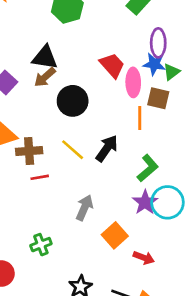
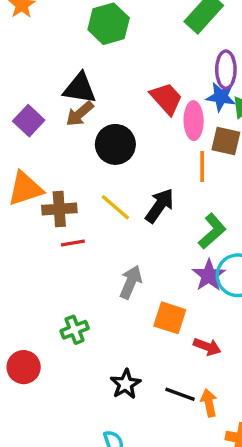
orange square: (115, 235) -> (170, 318), turned -30

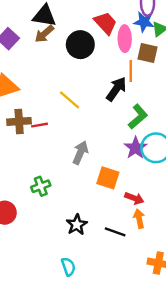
black circle: (115, 144) -> (80, 45), moved
black arrow: (160, 206) -> (116, 89), moved
brown cross: (59, 209) -> (19, 121), moved
orange arrow: (209, 403) -> (139, 219), moved

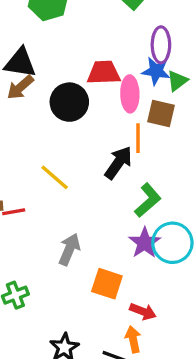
red trapezoid: (106, 23) -> (104, 73), turned -50
orange arrow: (139, 219) -> (133, 339), moved

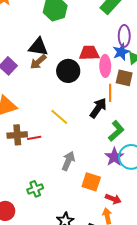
blue star: (156, 71) -> (121, 52), turned -30

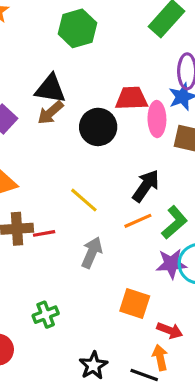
orange line: (110, 93) -> (138, 221), moved, turned 66
purple star: (114, 157) -> (171, 264), turned 30
gray arrow: (68, 161) -> (92, 253), moved

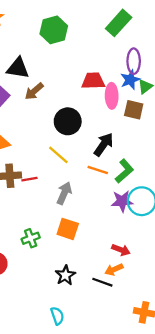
black triangle: (50, 89) -> (18, 68), moved
black circle: (98, 127) -> (68, 121), moved
orange line: (138, 221) -> (98, 170), turned 42
orange square: (135, 303) -> (68, 229), moved
orange arrow: (160, 358) -> (114, 269), turned -102

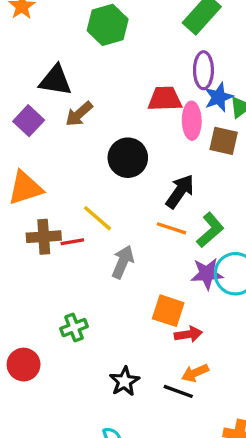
purple ellipse: (134, 61) -> (203, 70), moved
yellow line: (58, 155) -> (98, 218), moved
orange square: (68, 229) -> (168, 311), moved
red arrow: (121, 250) -> (188, 334), moved, turned -30

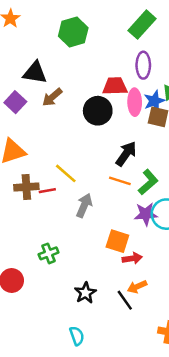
blue star: (219, 97) -> (154, 101), moved
black circle: (128, 158) -> (98, 111), moved
black line: (178, 391) -> (125, 300), turned 35

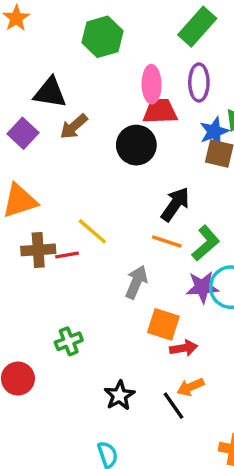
pink ellipse: (135, 102) -> (152, 84), moved
gray arrow: (84, 205) -> (136, 282), moved

